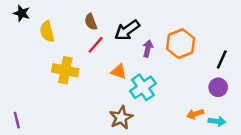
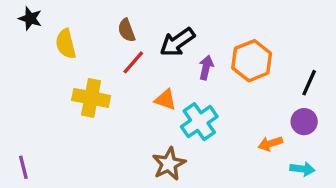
orange arrow: (195, 114) -> (270, 144), moved

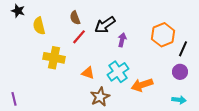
orange hexagon: (252, 61) -> (163, 35), moved
orange triangle: (165, 100) -> (88, 73), moved
orange arrow: (270, 144) -> (142, 85), moved, size x1.5

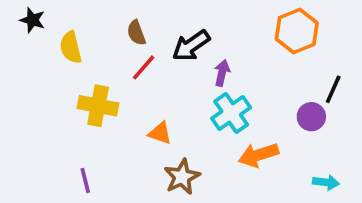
orange hexagon: (163, 35) -> (297, 31), moved
cyan cross: (118, 72) -> (231, 113), moved
purple circle: (180, 72) -> (311, 117), moved
purple line: (14, 99) -> (85, 180), moved

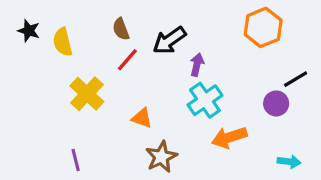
black star: (32, 20) -> (29, 31), moved
black line: (333, 89) -> (296, 79), turned 35
yellow cross: (98, 106) -> (87, 94), turned 32

